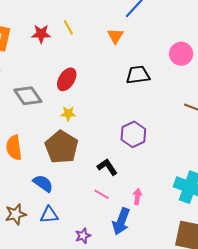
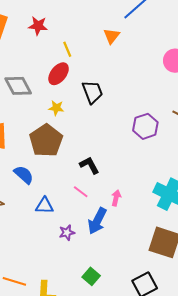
yellow line: (68, 27) -> (67, 49), moved
black trapezoid: (138, 75) -> (93, 92), moved, turned 70
purple hexagon: (133, 134) -> (145, 126), moved
blue triangle: (49, 215) -> (44, 206), moved
purple star: (83, 236) -> (67, 233), moved

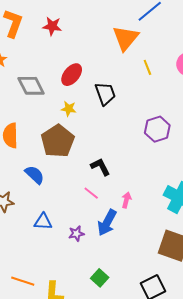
orange triangle: (112, 36) -> (126, 38), size x1.6
yellow line: (67, 49) -> (147, 67), moved
blue triangle: (44, 206) -> (43, 222), moved

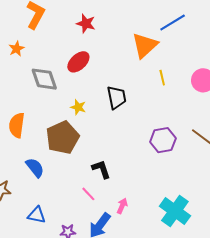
red star: (52, 26) -> (86, 23), moved
red ellipse: (72, 75) -> (78, 62), moved

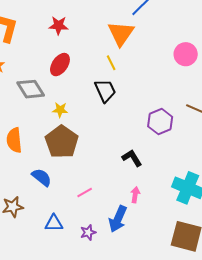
yellow line: (162, 78) -> (111, 63), moved
yellow star: (78, 107) -> (60, 110), moved
black L-shape: (101, 169) -> (132, 158), moved
pink line: (88, 194) -> (85, 193), moved, turned -63

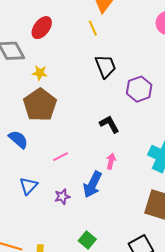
black trapezoid: (105, 91) -> (105, 66), moved
blue triangle: (54, 223) -> (28, 186), turned -48

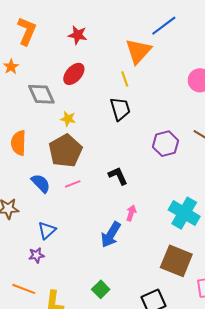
black trapezoid: (105, 66) -> (120, 109), moved
black L-shape: (109, 124) -> (118, 176), moved
pink line: (61, 157) -> (73, 184), moved
purple star: (62, 197) -> (36, 255), moved

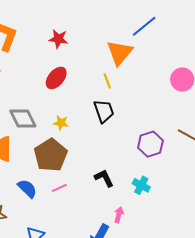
gray diamond: (41, 94) -> (23, 119), moved
yellow star: (68, 119) -> (61, 123), moved
cyan cross: (184, 213) -> (141, 185), moved, size x0.6

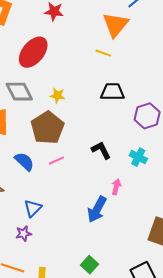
red ellipse: (56, 78) -> (33, 52), moved, size x1.4
yellow line: (107, 81) -> (103, 53), turned -49
black trapezoid: (104, 111) -> (112, 92), moved, turned -70

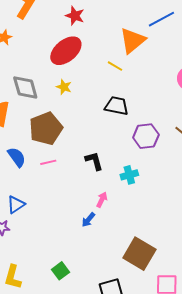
red ellipse: (33, 52) -> (66, 51), moved
yellow star: (57, 95) -> (64, 87), moved
cyan cross: (138, 157) -> (129, 175), turned 36
blue arrow: (97, 209) -> (88, 220), moved, size x0.6

